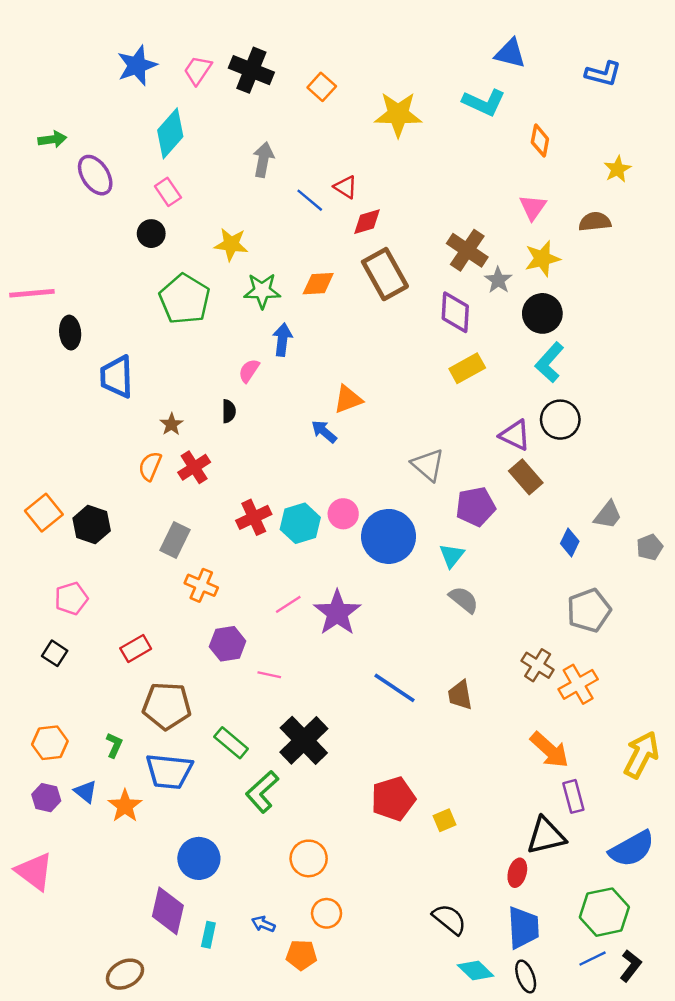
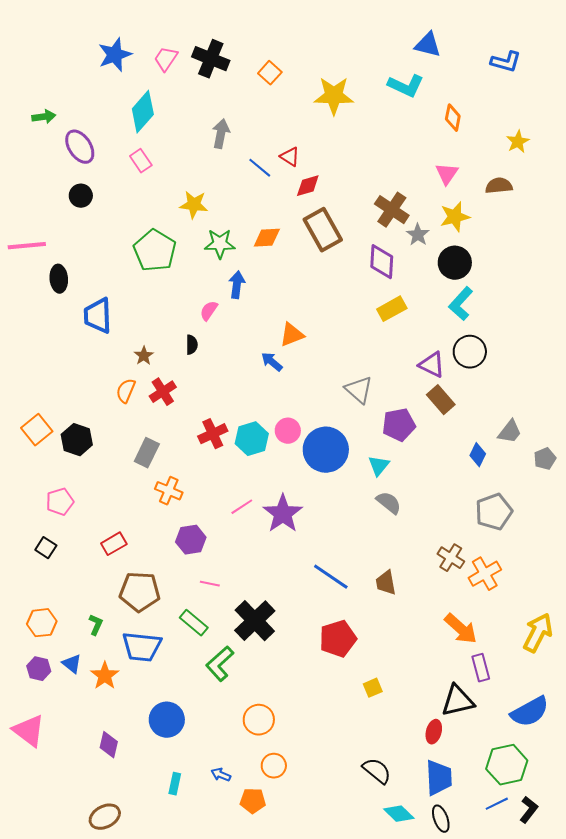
black circle: (151, 234) -> (81, 196), moved
pink line: (269, 675) -> (210, 584), moved
red pentagon: (393, 799) -> (338, 639), moved
purple diamond: (168, 911) -> (109, 745), moved, size x0.7

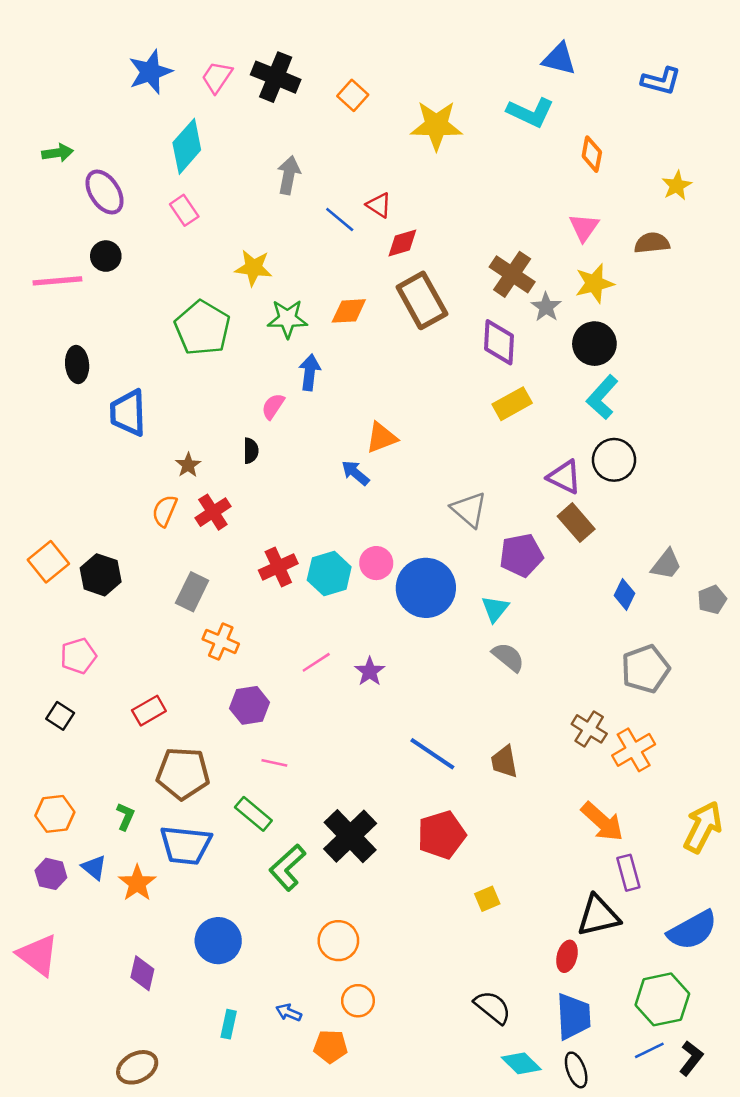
pink line: (27, 246) -> (57, 281), moved
purple star: (283, 514) -> (370, 671), size x0.6
black cross: (255, 621) -> (350, 836), moved

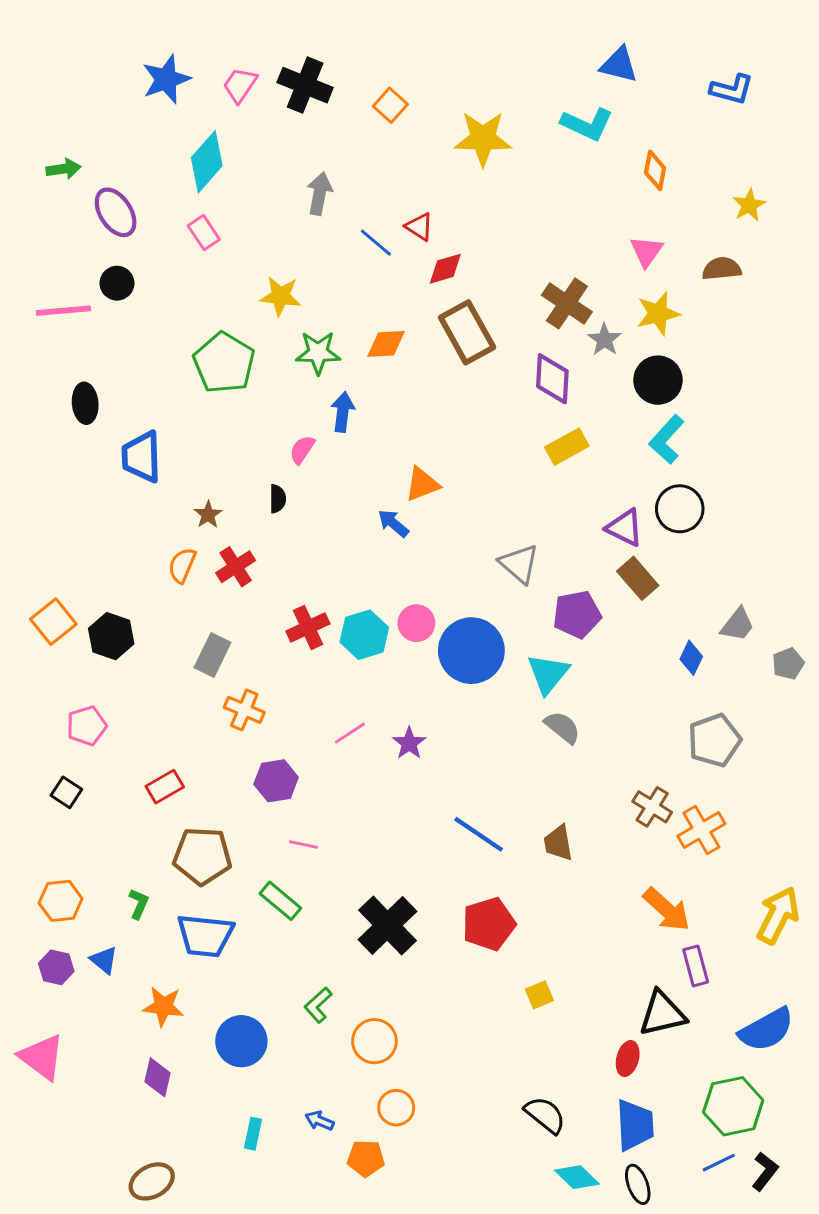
cyan triangle: (495, 609) -> (548, 674), size x1.4
green L-shape: (287, 867) -> (318, 1005), moved, size x0.7
orange star: (137, 883) -> (163, 1006), moved, turned -30

